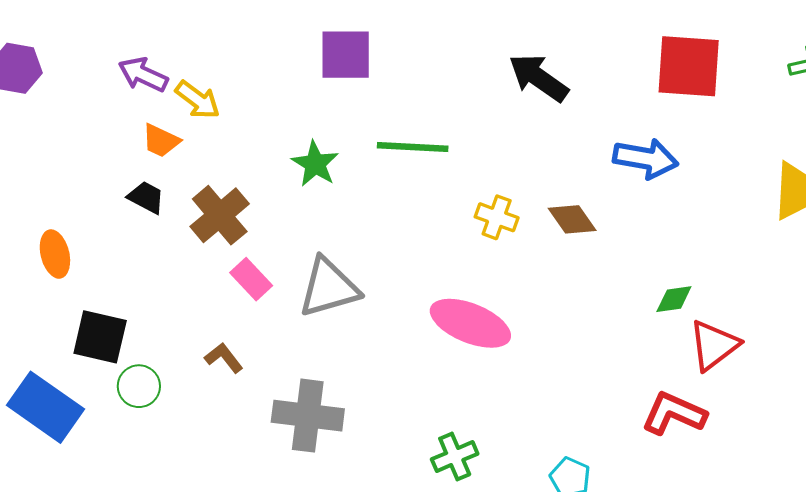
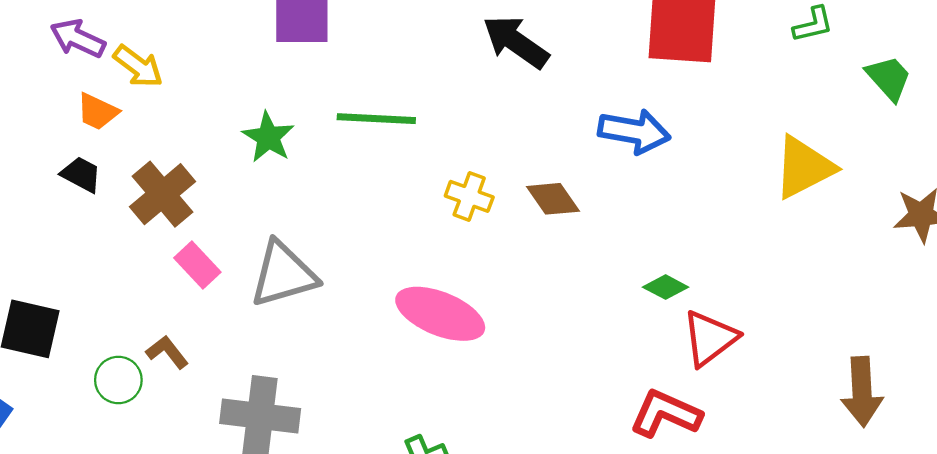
green diamond: (674, 299) -> (666, 287), turned 36
green circle: (139, 386) -> (118, 380), moved

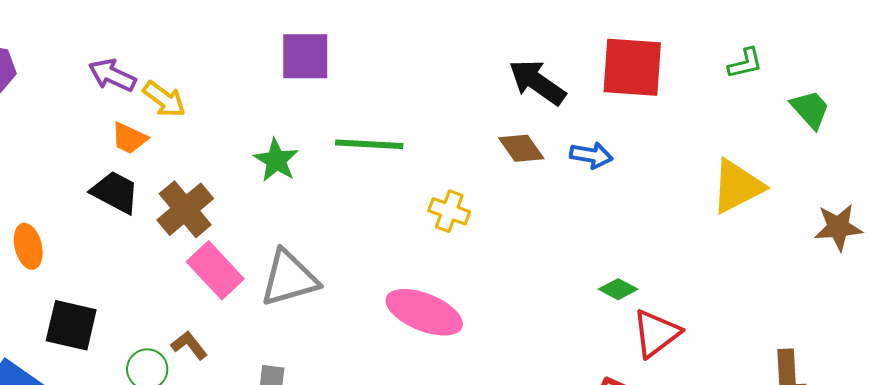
black arrow: (516, 42) -> (537, 82), moved
blue arrow: (634, 131) -> (591, 155), size x0.7
black trapezoid: (81, 174) -> (115, 192), size x1.4
brown diamond: (553, 199) -> (521, 148), moved
pink rectangle: (197, 265) -> (215, 270), size x1.4

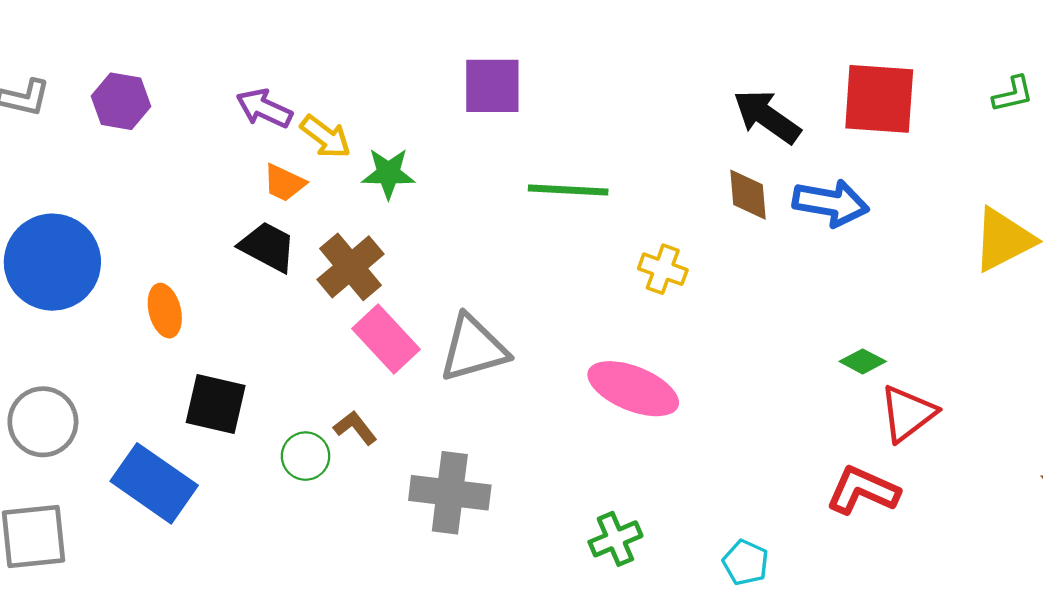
brown diamond: (521, 148) -> (748, 195), turned 30
blue arrow: (591, 155) -> (831, 203), size x1.5
green star: (276, 160) -> (388, 173), moved, turned -30

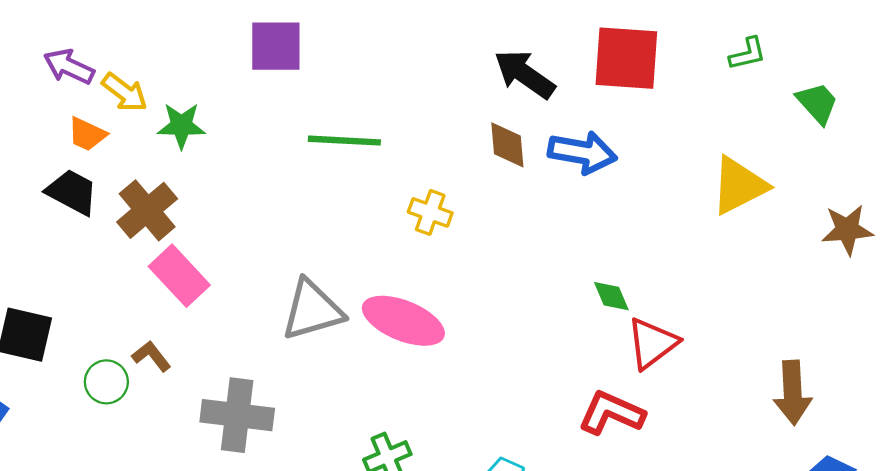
gray triangle: (473, 348) -> (312, 310), moved
green diamond: (863, 361) -> (611, 296), turned 39

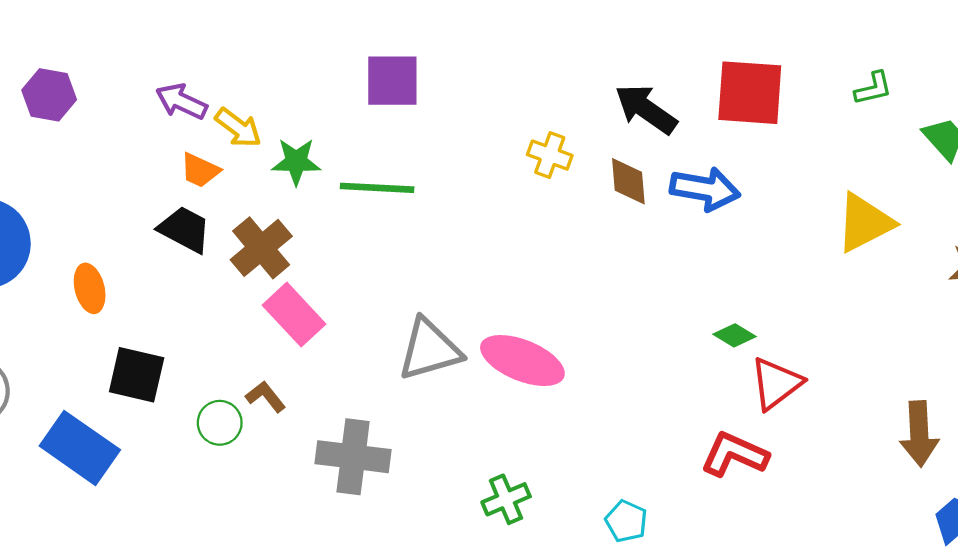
green line: (344, 141) -> (377, 188), moved
yellow cross: (430, 212) -> (550, 155), moved
green diamond: (611, 296) -> (734, 335), turned -36

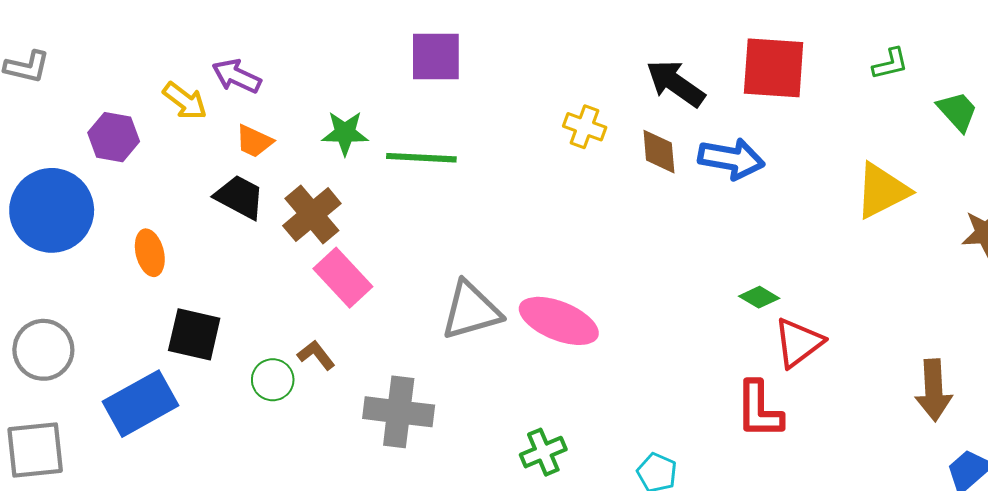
purple hexagon: (49, 95) -> (114, 137), moved
yellow arrow: (238, 128) -> (185, 101), moved
blue rectangle: (80, 448) -> (140, 404), turned -64
red L-shape: (734, 455) -> (759, 410), turned -114

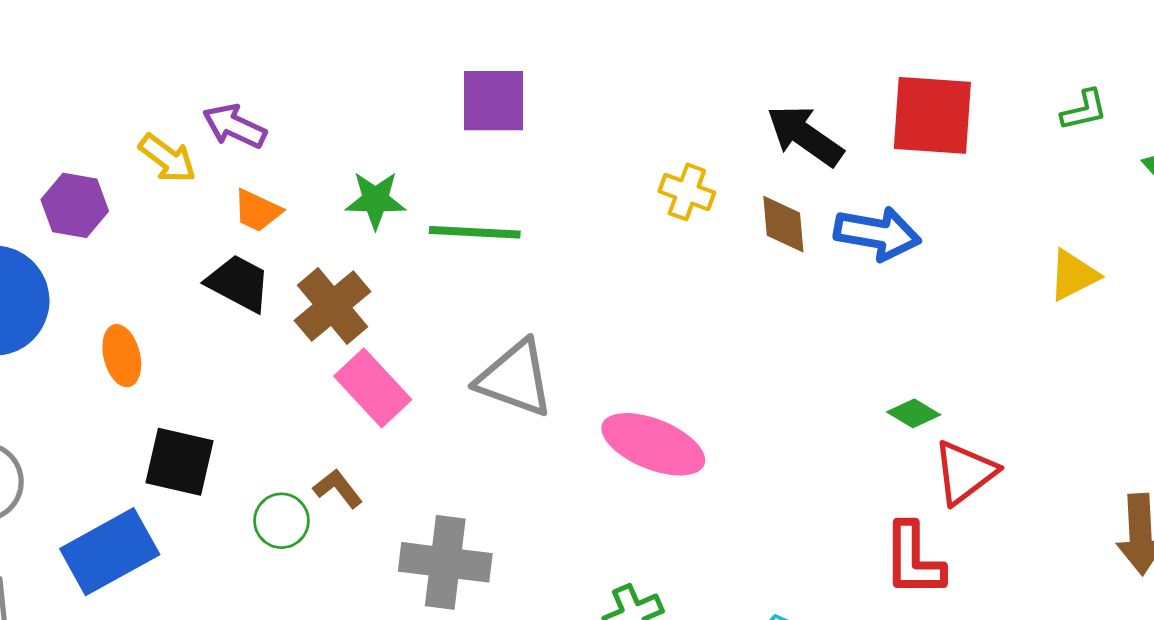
yellow triangle: (882, 191) -> (1073, 275), size x0.7
gray triangle: (471, 311) -> (515, 378), moved, turned 36

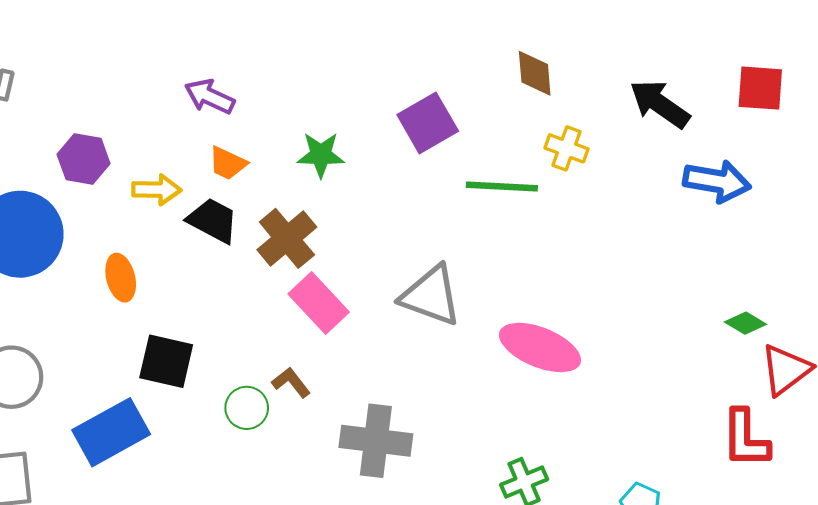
purple square: (494, 101) -> (428, 123), moved, turned -30
red square: (932, 115) -> (760, 88), size x0.7
yellow arrow: (167, 158) -> (157, 190), moved, turned -36
brown diamond: (783, 224) -> (535, 73), moved
green line: (475, 232) -> (502, 187), moved

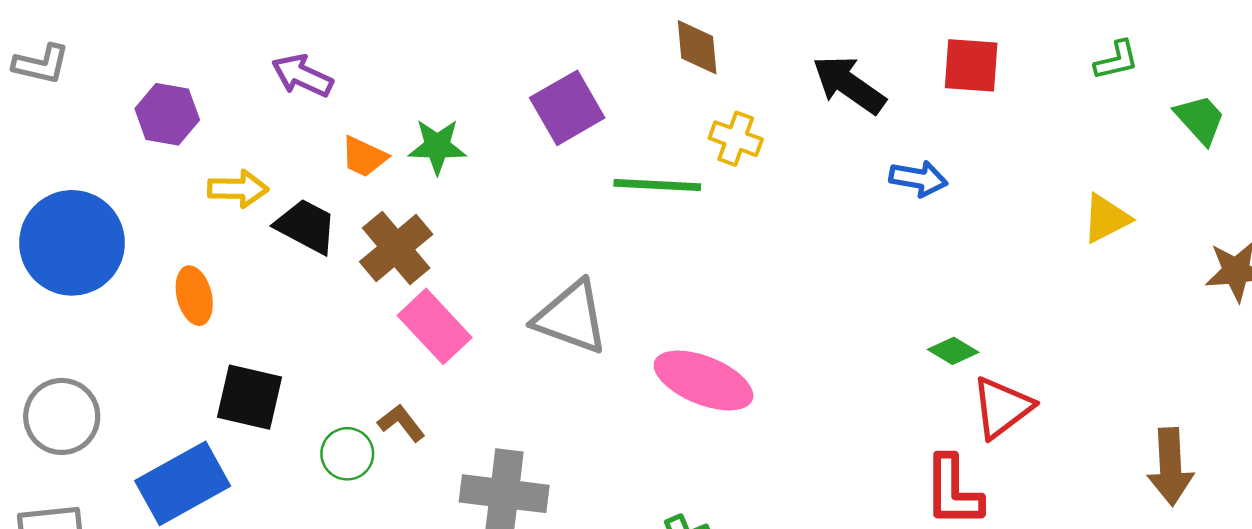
purple hexagon: (84, 159) -> (167, 114), moved
orange trapezoid: (228, 163) -> (364, 157), moved
blue arrow: (717, 181) -> (918, 179), size x0.7

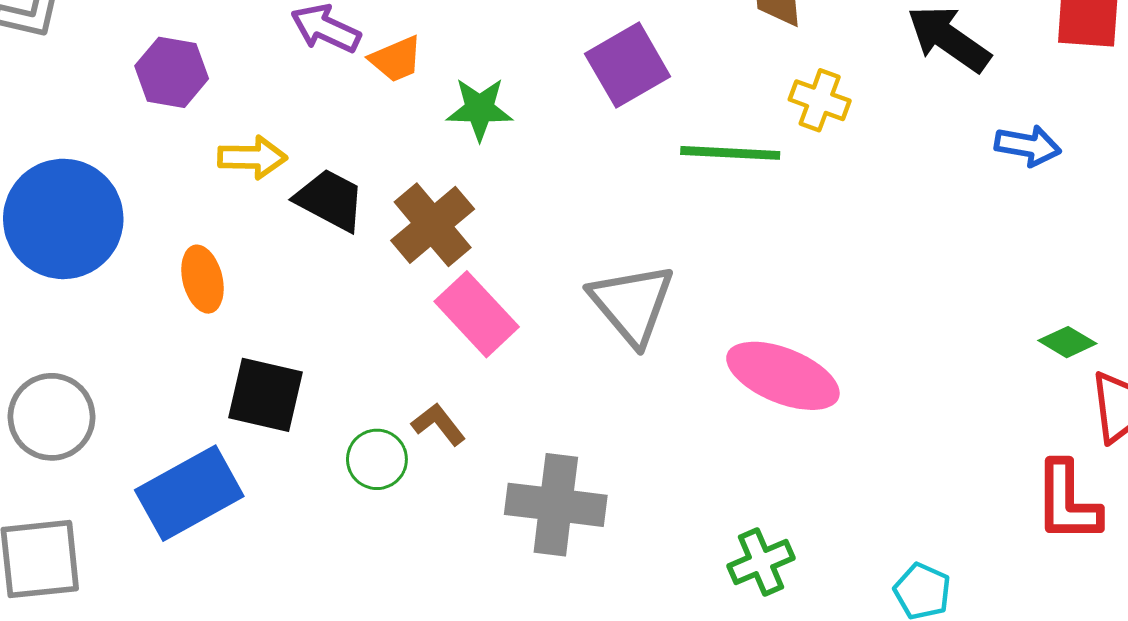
orange trapezoid: (364, 157) -> (396, 59), moved, turned -48
gray triangle: (571, 317) -> (632, 304), turned 30

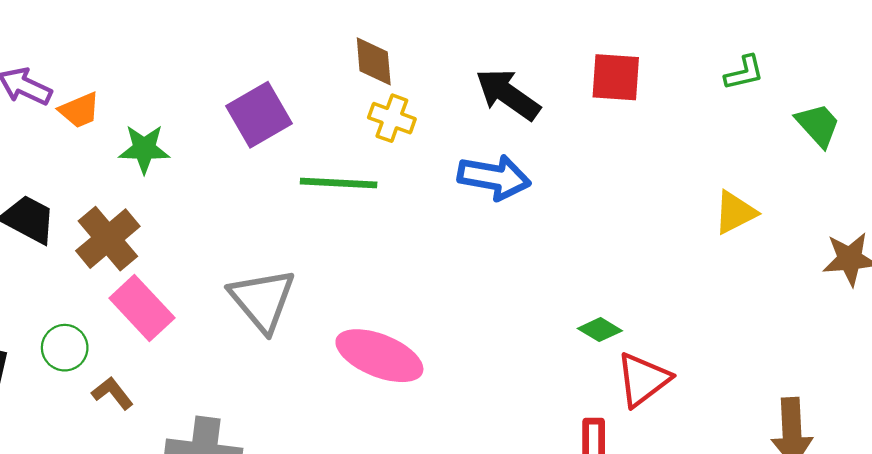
yellow cross: (820, 100) -> (392, 118), moved
blue arrow: (1028, 146) -> (494, 177), moved, size x1.4
green circle: (377, 459) -> (65, 348), moved

